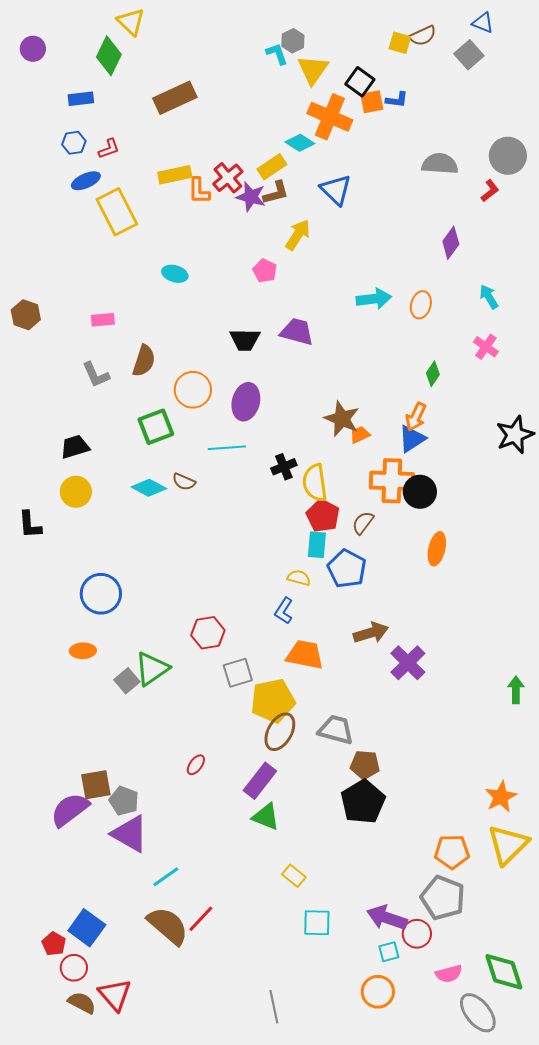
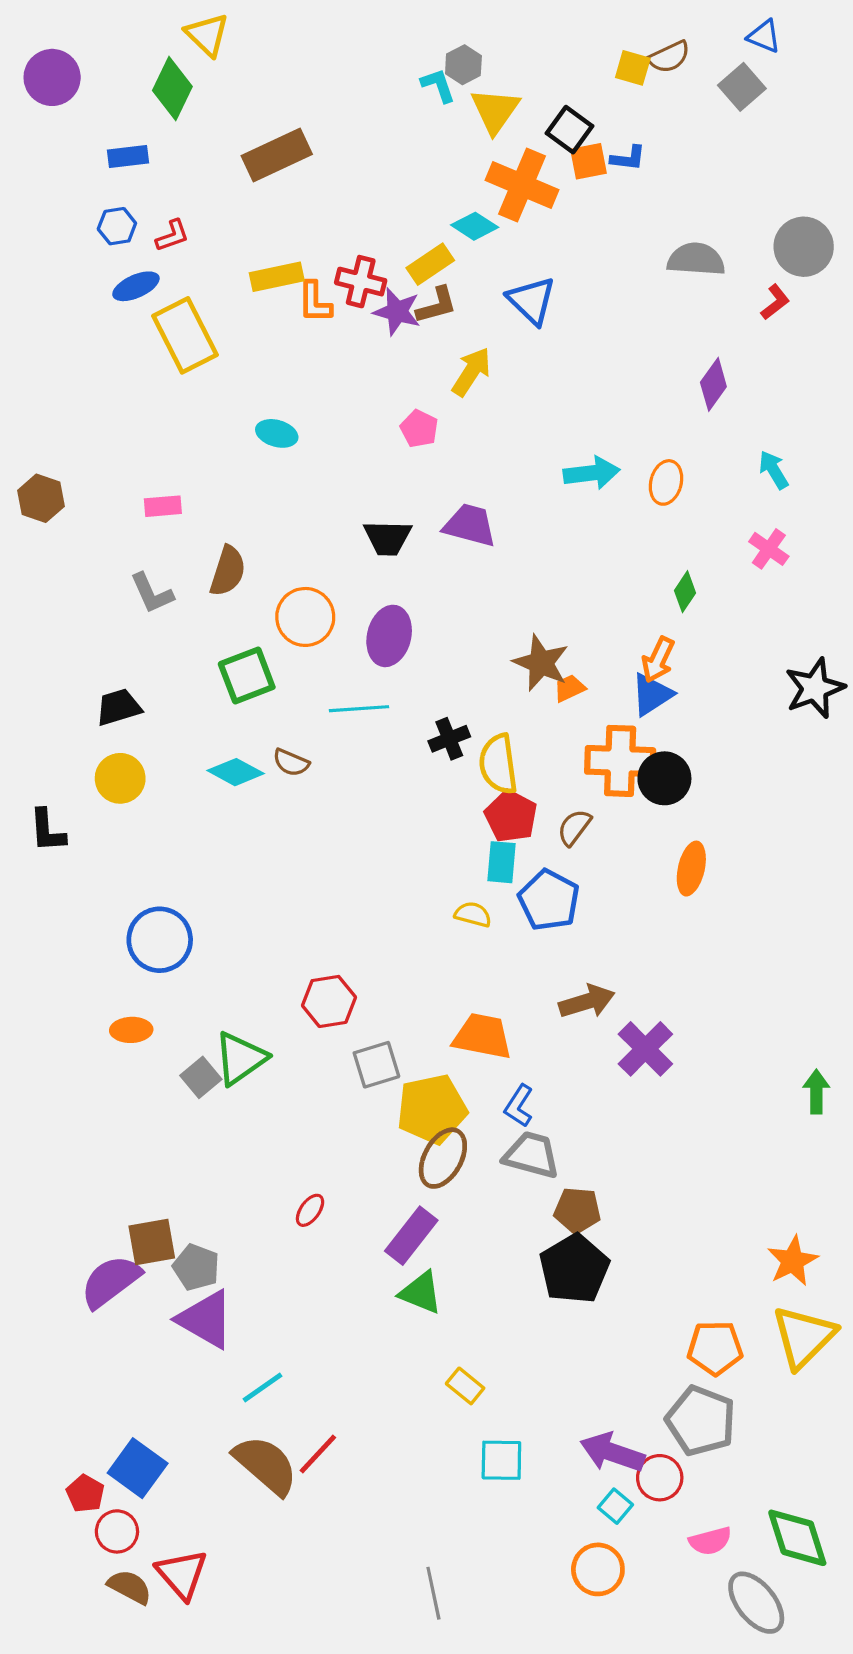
purple circle: (33, 49) -> (52, 77), size x1.4
red cross: (228, 178) -> (361, 282), turned -36
blue L-shape: (284, 611) -> (519, 1106), moved
cyan square: (389, 952) -> (615, 1506), turned -35

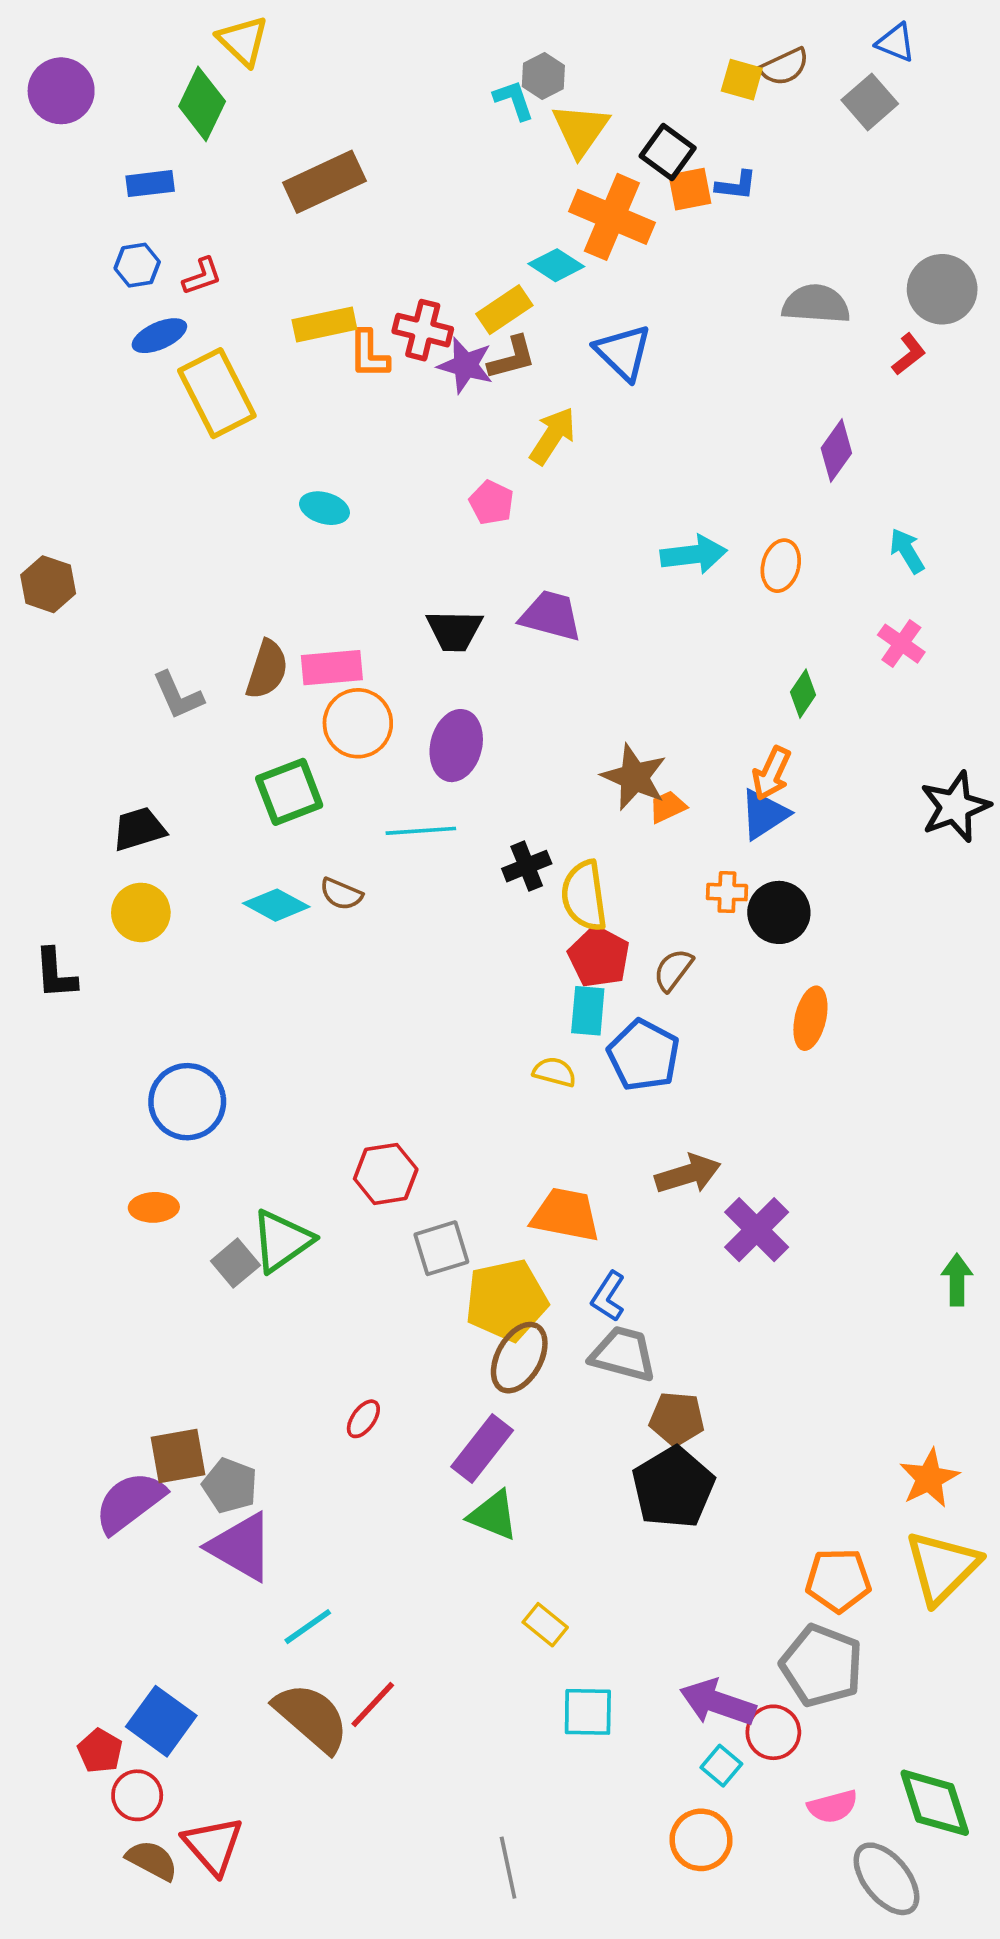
pink rectangle: (163, 506) -> (332, 668), moved, size x1.4
orange cross: (620, 761) -> (727, 892), size x0.5

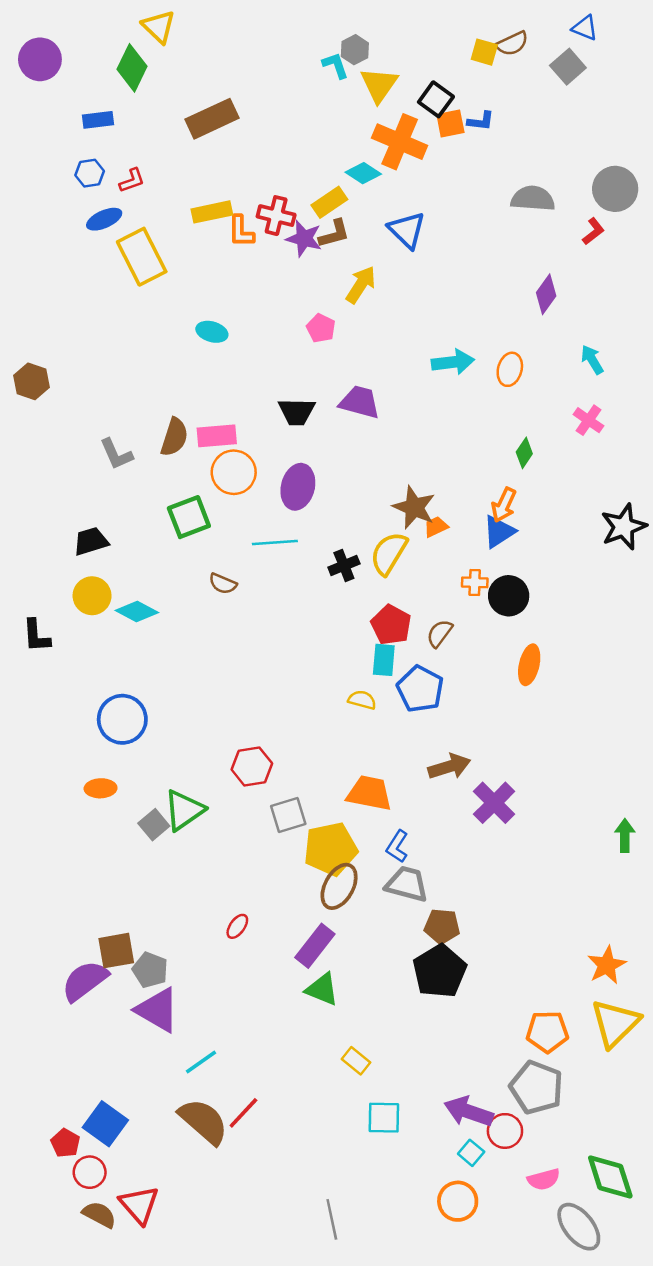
yellow semicircle: (584, 896) -> (389, 553), moved, turned 39
cyan diamond: (276, 905) -> (137, 612), moved

